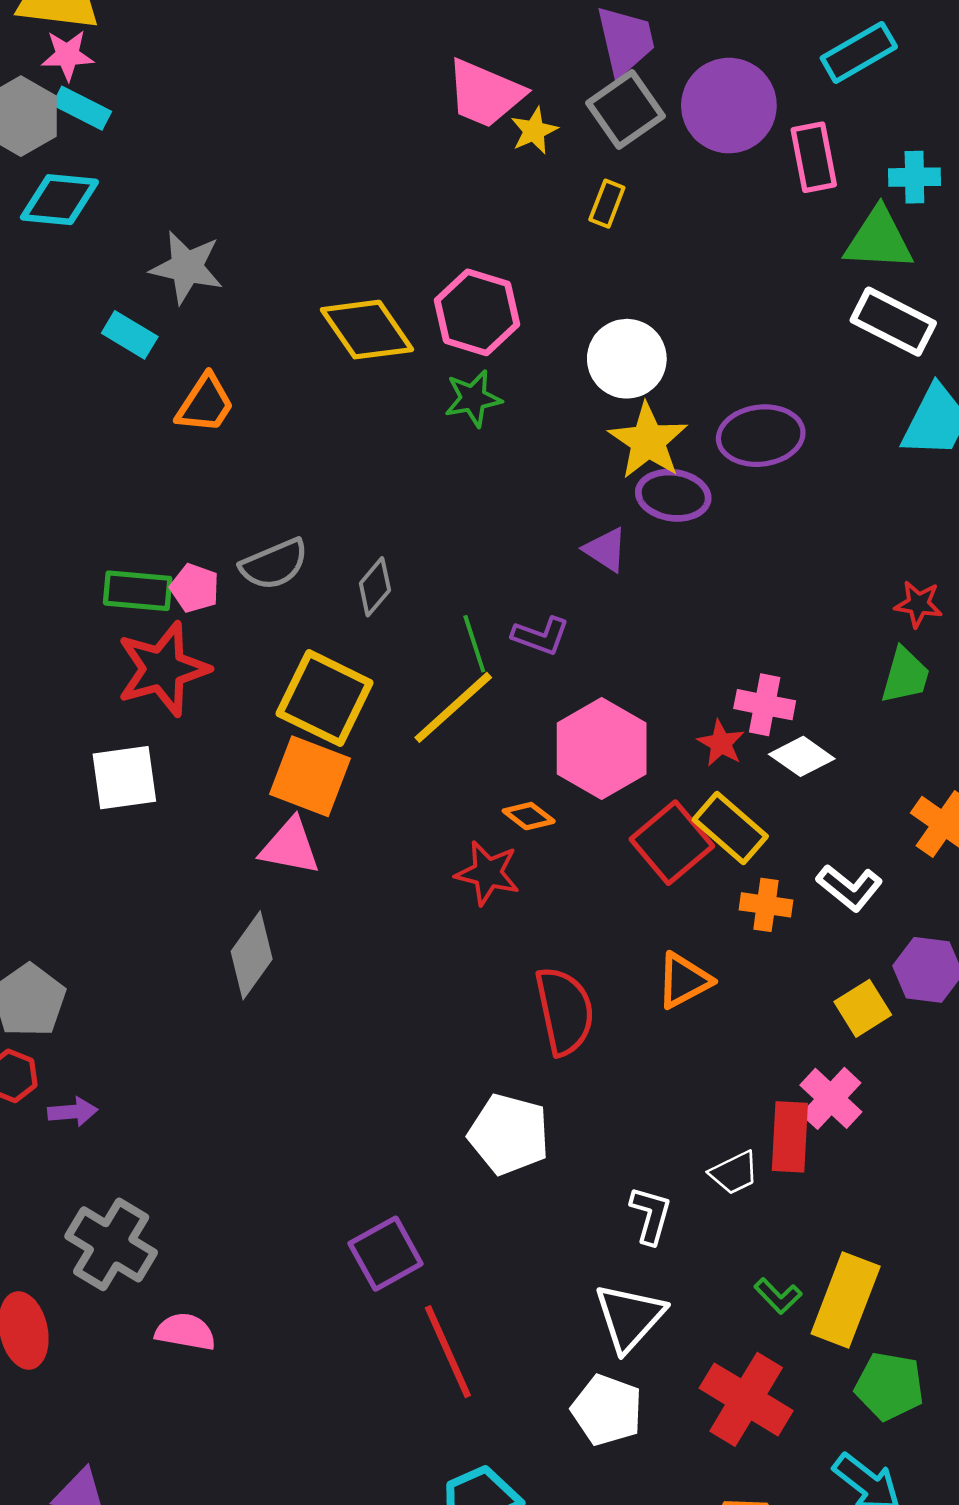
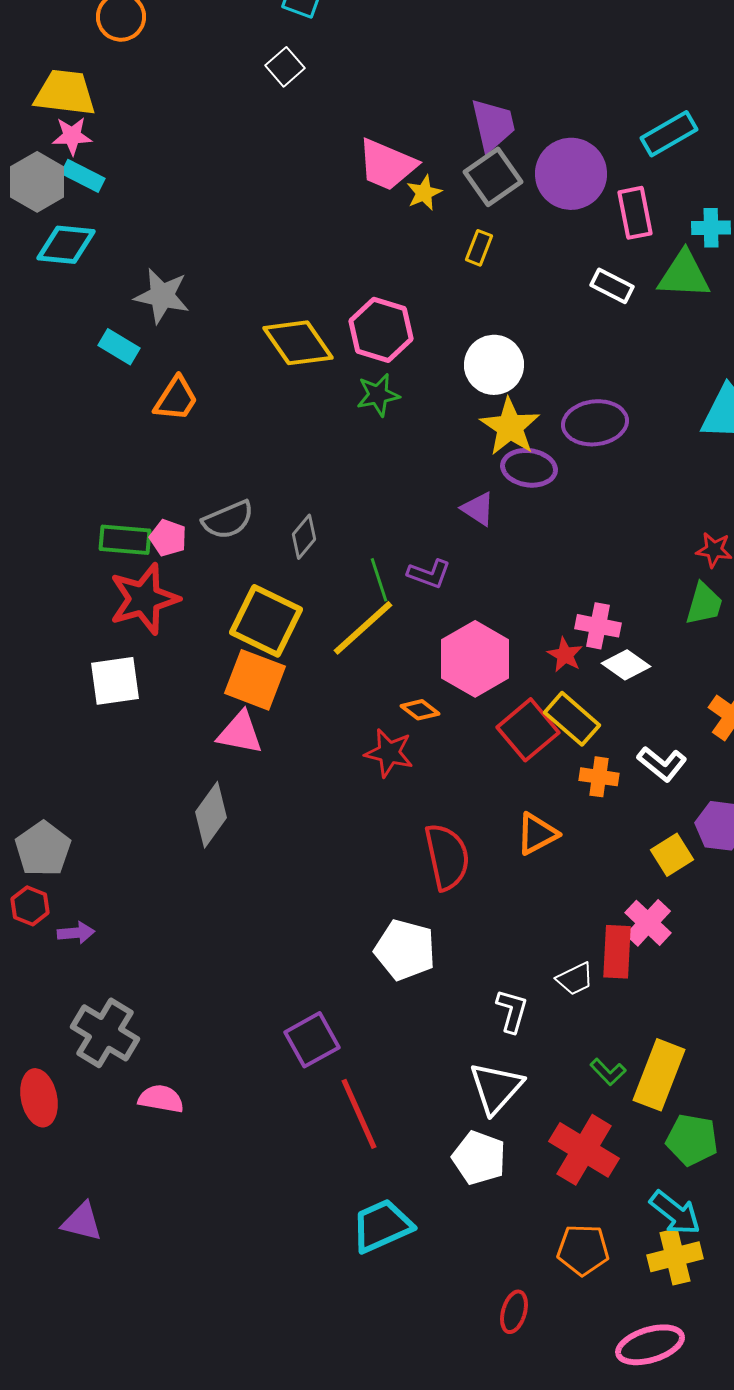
white rectangle: (893, 322) -> (612, 286), moved, size x0.7

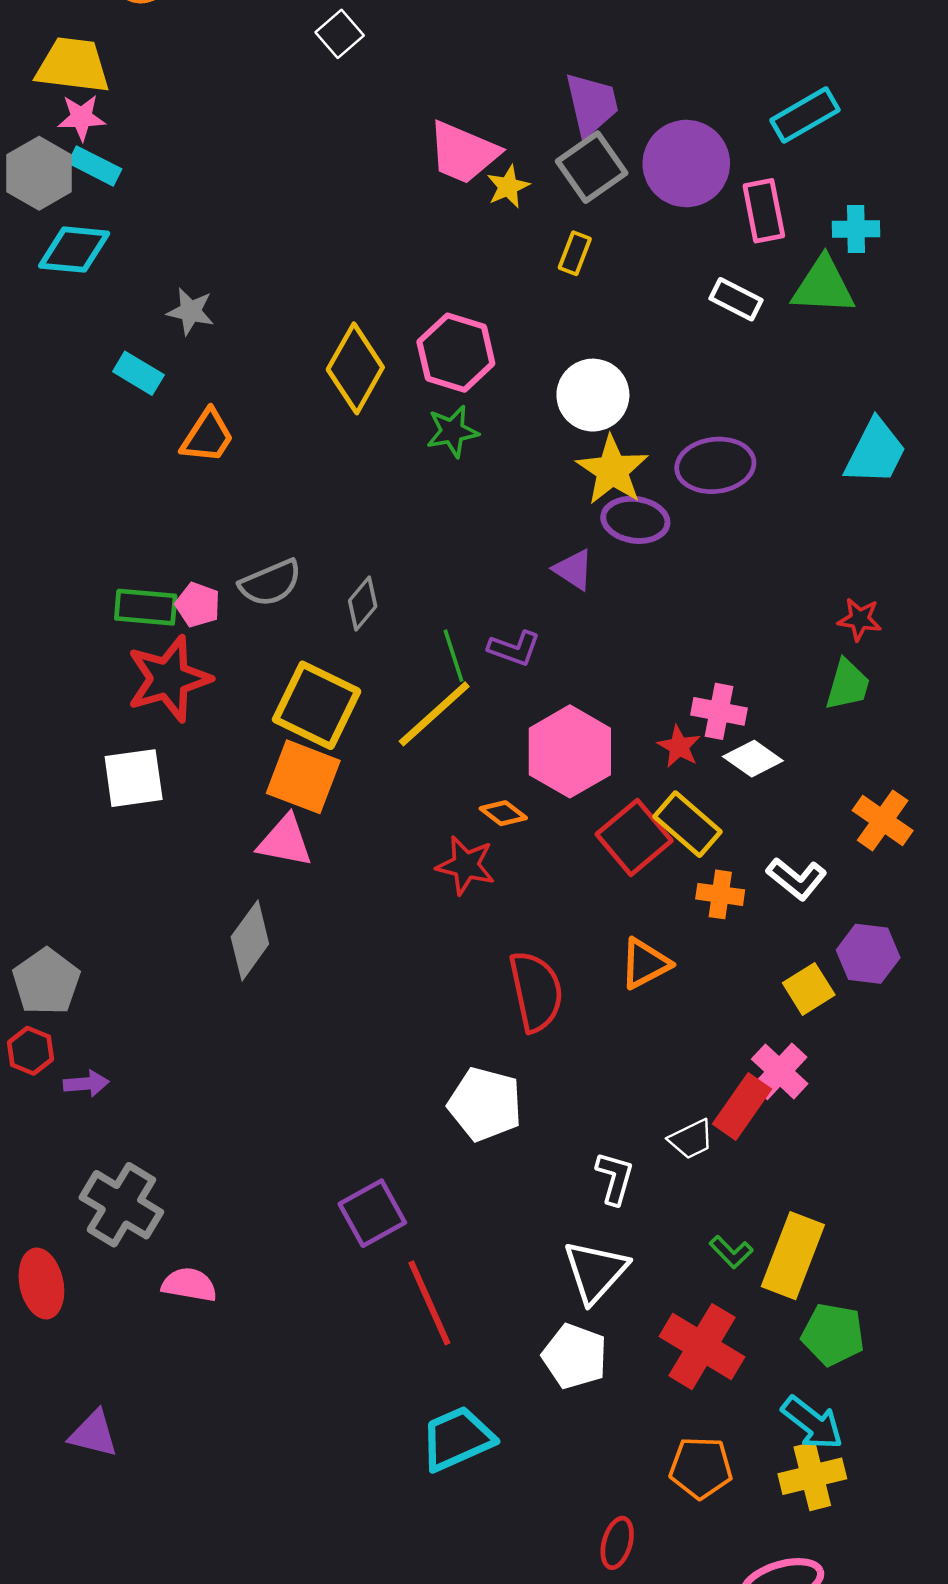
gray star: (162, 296) -> (191, 311), size x0.7
yellow diamond: (298, 343) -> (355, 368), turned 64
red rectangle: (617, 952) -> (742, 1107), turned 32

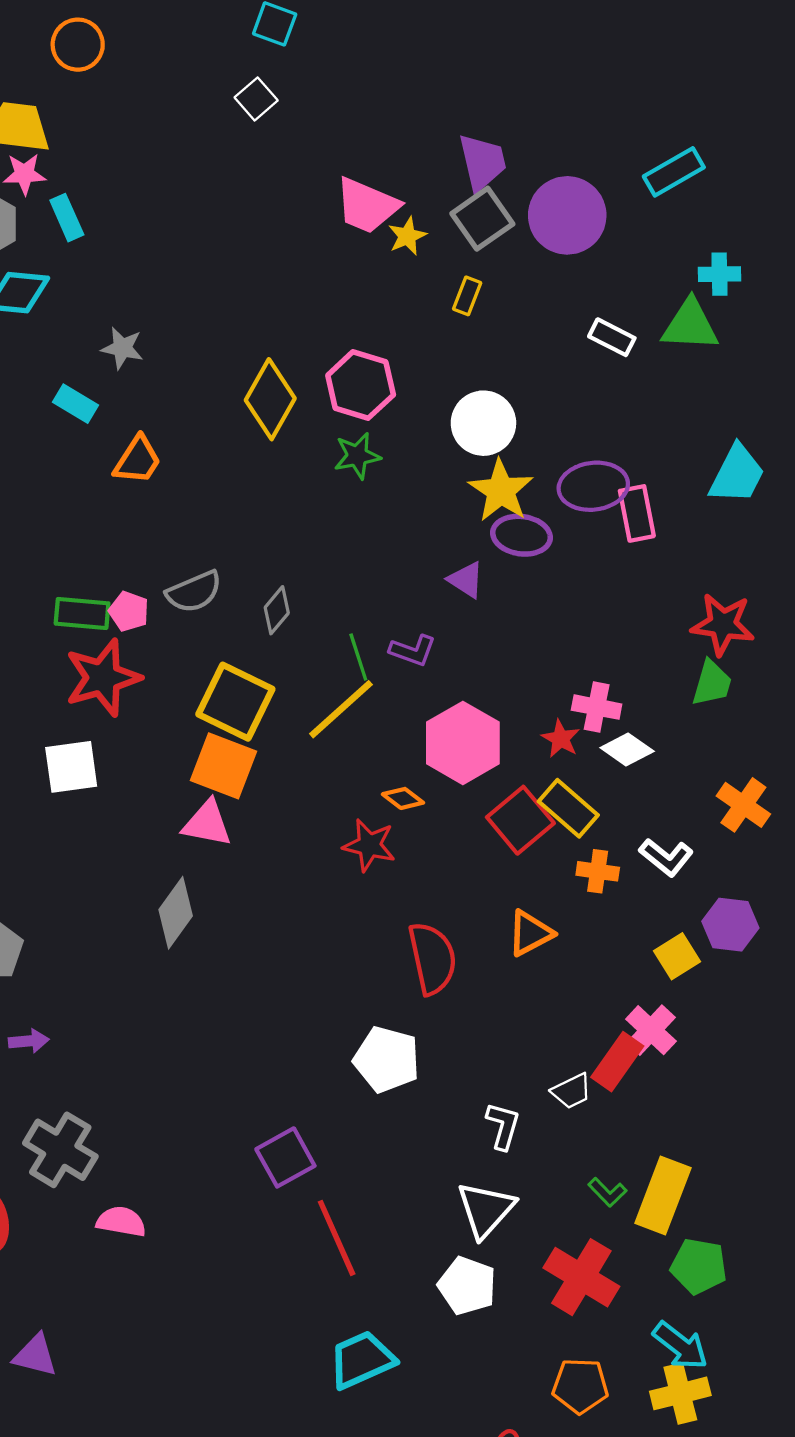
cyan rectangle: (95, 166) -> (67, 218), moved, turned 39
pink rectangle: (764, 211) -> (637, 513), moved
red star: (860, 619) -> (723, 624), size x1.6

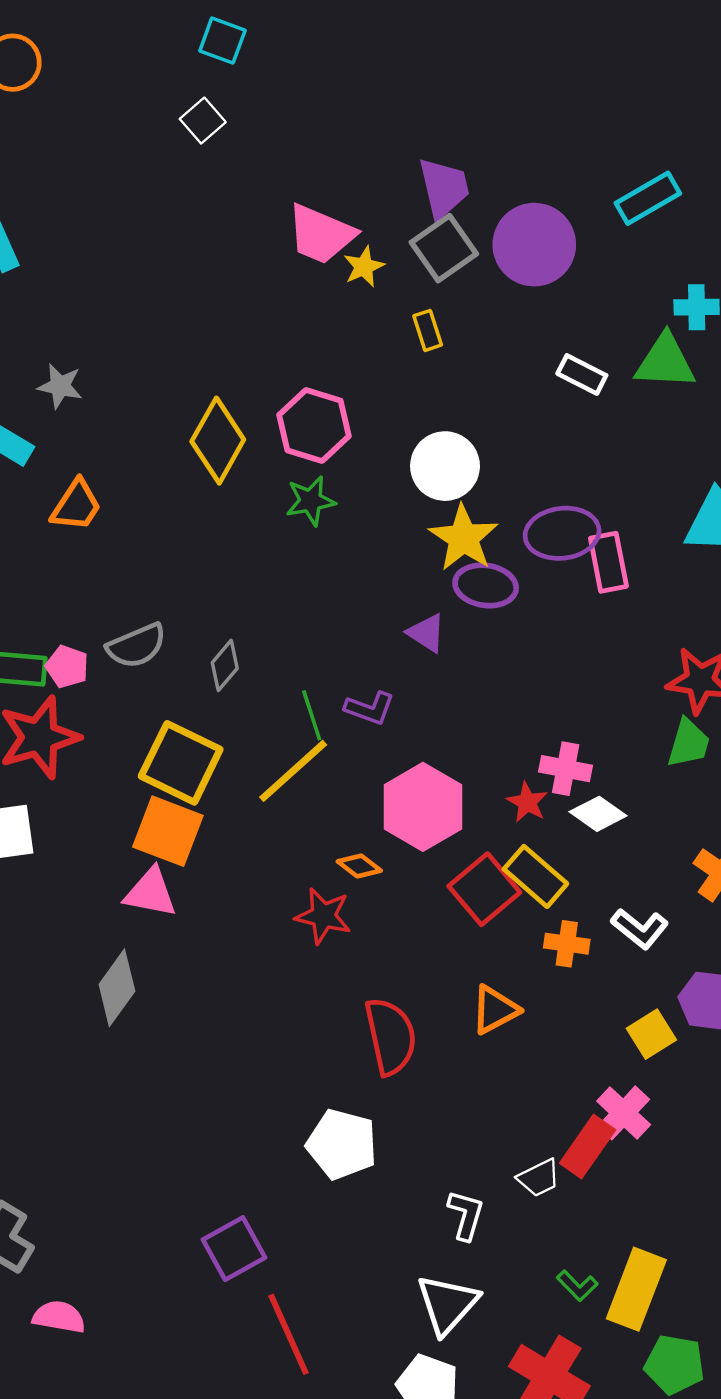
yellow rectangle: (467, 296) -> (428, 330), turned -39

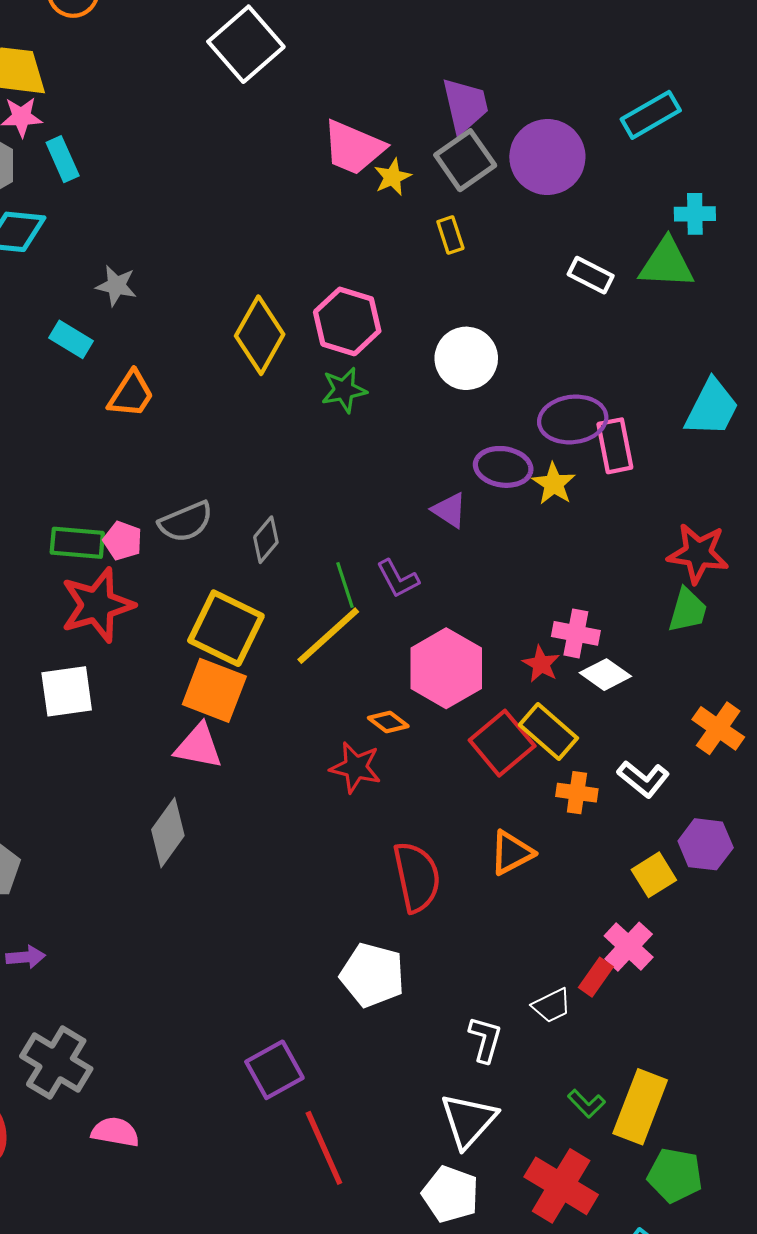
white square: (203, 121) -> (246, 44), size x1.8
yellow star: (464, 538) -> (554, 484), moved, size x0.7
purple L-shape: (370, 708) -> (398, 579), turned 42
red rectangle: (588, 1147) -> (596, 977), size x0.7

